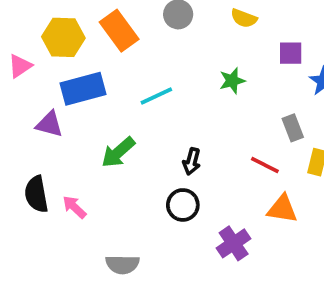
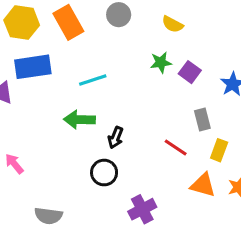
purple square: (291, 53) -> (190, 72), moved, turned 30
green star: (232, 81) -> (161, 62), moved
green arrow: (118, 152) -> (79, 120), moved, turned 36
orange triangle: (282, 209) -> (203, 185), moved

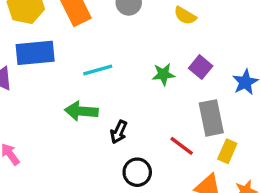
green star: (161, 62) -> (163, 74), moved
gray rectangle: (202, 120) -> (211, 118), size x1.5
black circle: (104, 173) -> (137, 172), moved

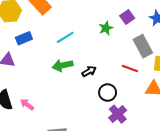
blue rectangle: (35, 53) -> (24, 38), size x0.7
purple square: (201, 67) -> (127, 17), turned 32
black arrow: (119, 132) -> (89, 71), turned -128

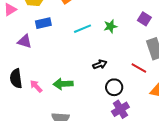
purple square: (127, 17) -> (144, 19), turned -32
green star: (106, 28) -> (110, 26), moved
green arrow: (63, 65) -> (63, 84), moved

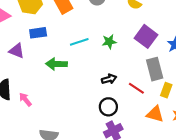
purple square: (144, 19) -> (146, 36), size x1.5
black arrow: (100, 64) -> (109, 79), moved
green arrow: (63, 84) -> (56, 64), moved

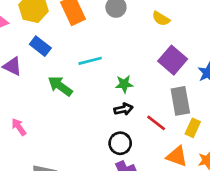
blue rectangle: (38, 33) -> (40, 46), turned 42
green star: (109, 42) -> (124, 84), moved
green arrow: (56, 64) -> (60, 86), turned 30

